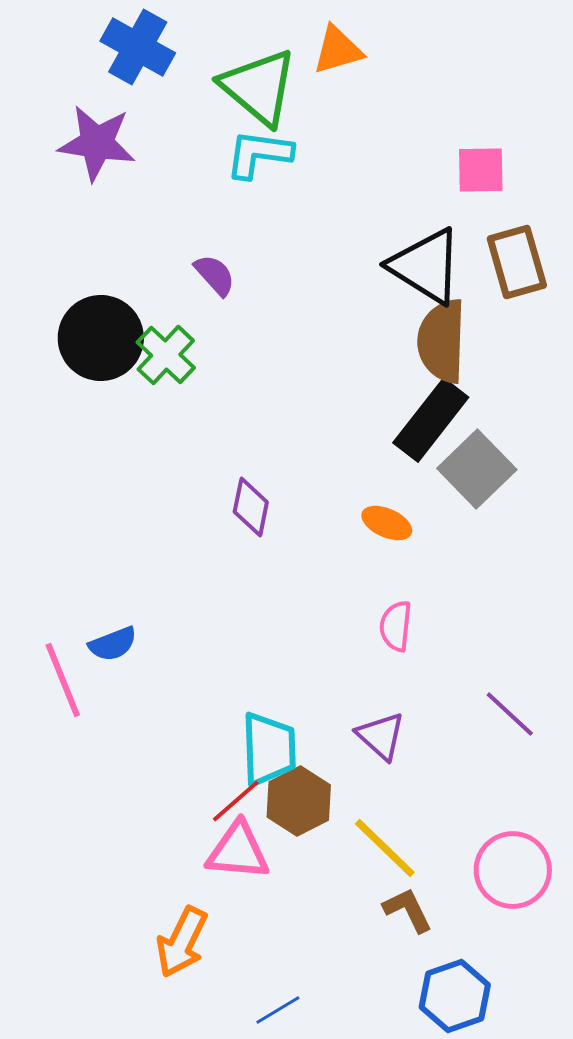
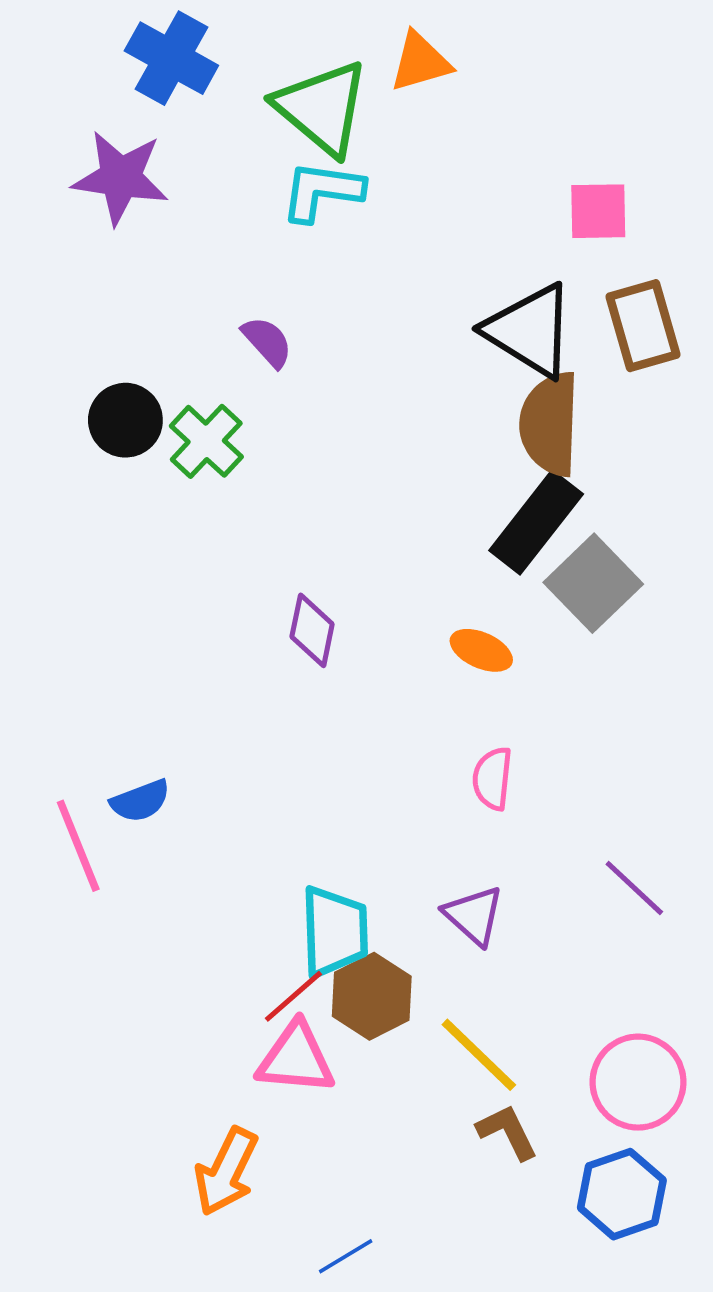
black circle: (101, 338) -> (125, 420), size x0.7
blue hexagon: (455, 996) -> (622, 1194), moved

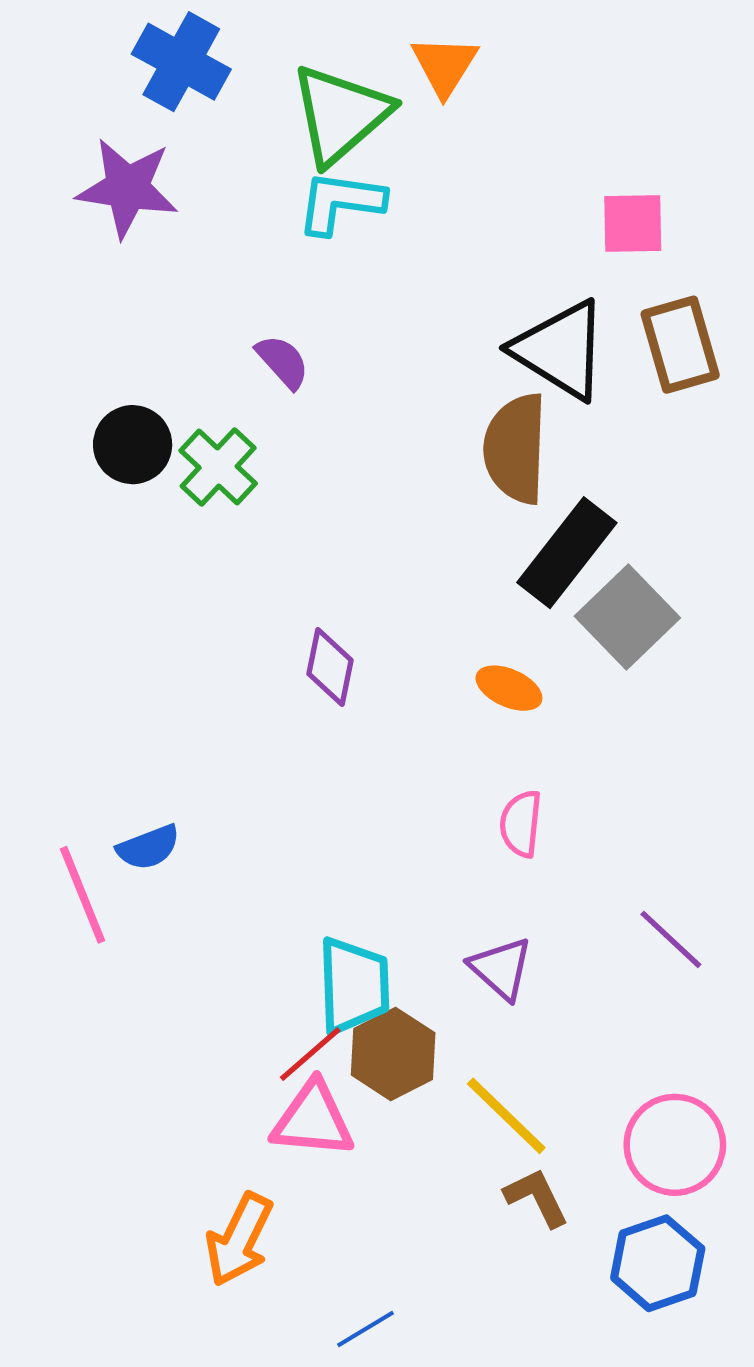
orange triangle: (420, 62) -> (444, 66), turned -42
green triangle: (322, 108) -> (341, 114), turned 39
brown semicircle: (550, 424) -> (516, 449), moved

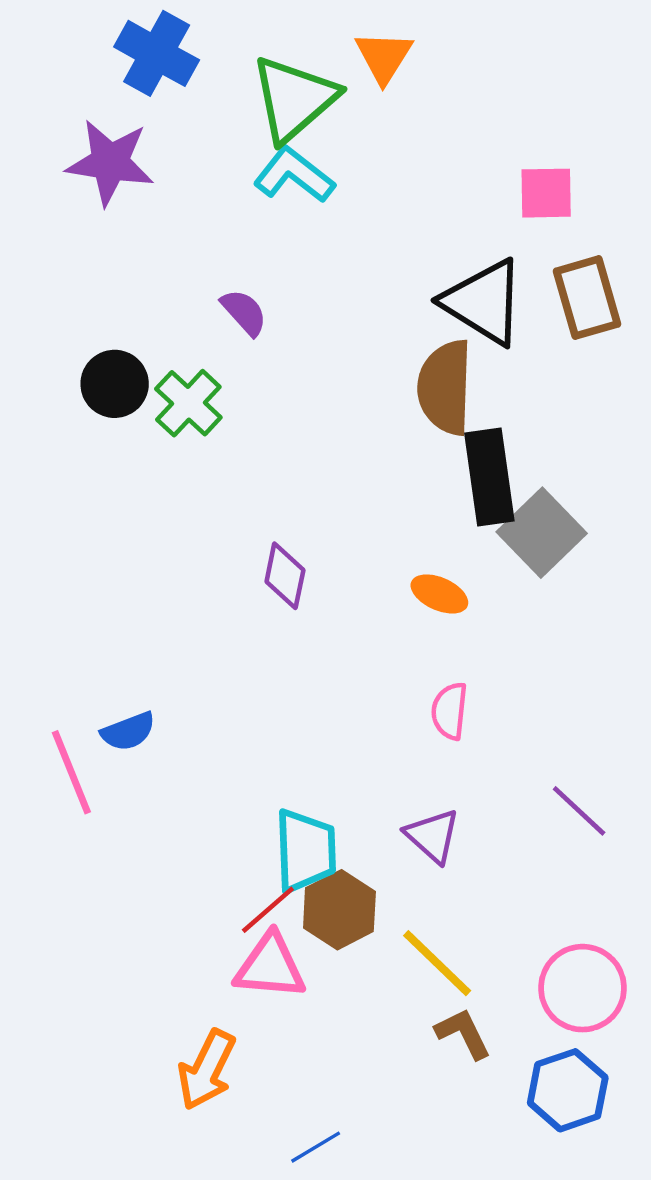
cyan L-shape: (341, 202) -> (294, 175), turned 30
black rectangle: (567, 553) -> (489, 477), turned -46

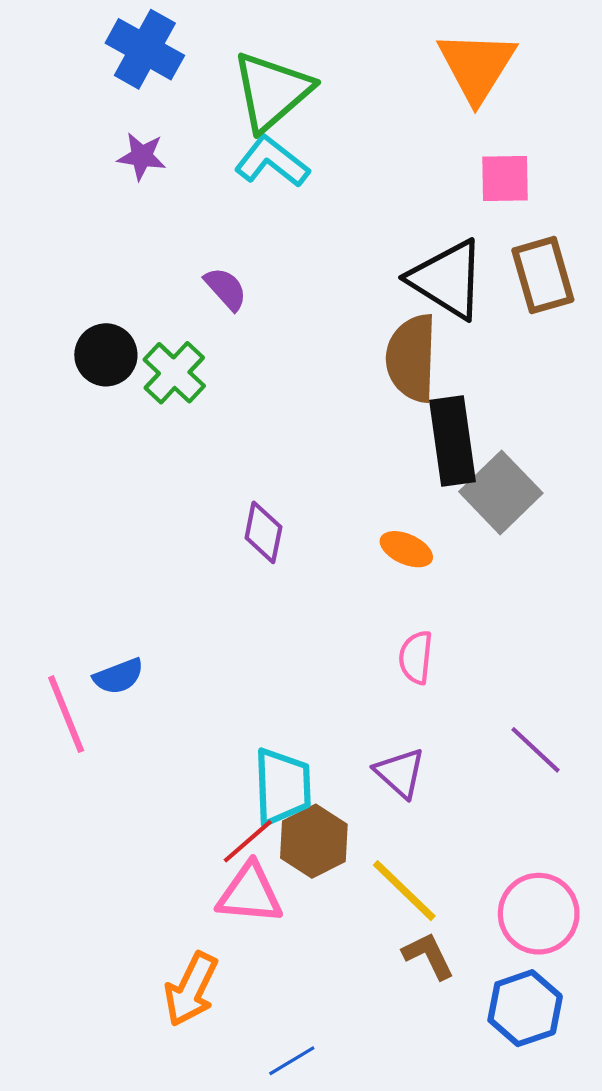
orange triangle: (384, 57) -> (477, 66), moved, size x1.5
purple star: (110, 162) -> (142, 156), moved, size x0.6

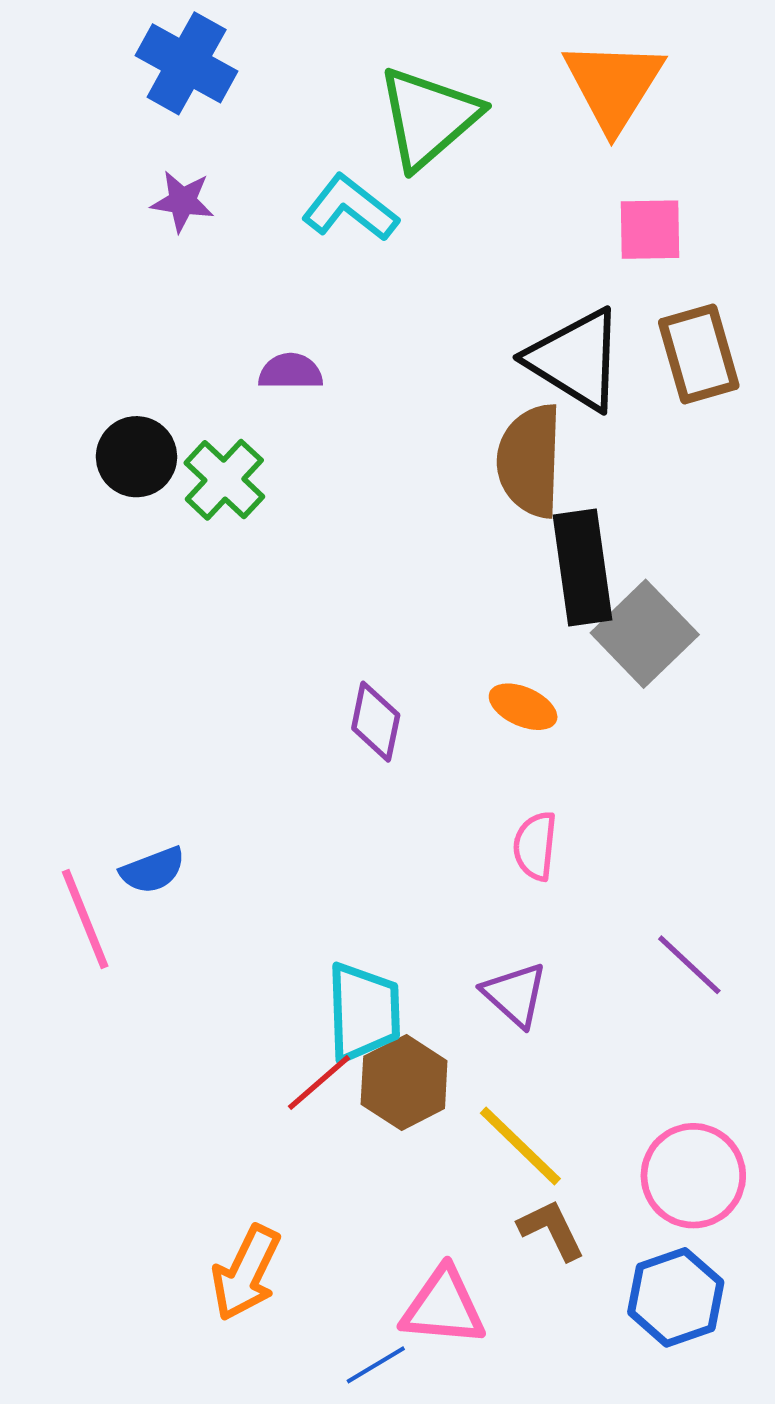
green triangle: (272, 91) -> (428, 117), moved
purple semicircle: (226, 289) -> (291, 372), turned -48
purple diamond: (263, 532) -> (376, 722), moved
pink triangle: (250, 894) -> (443, 1307), moved

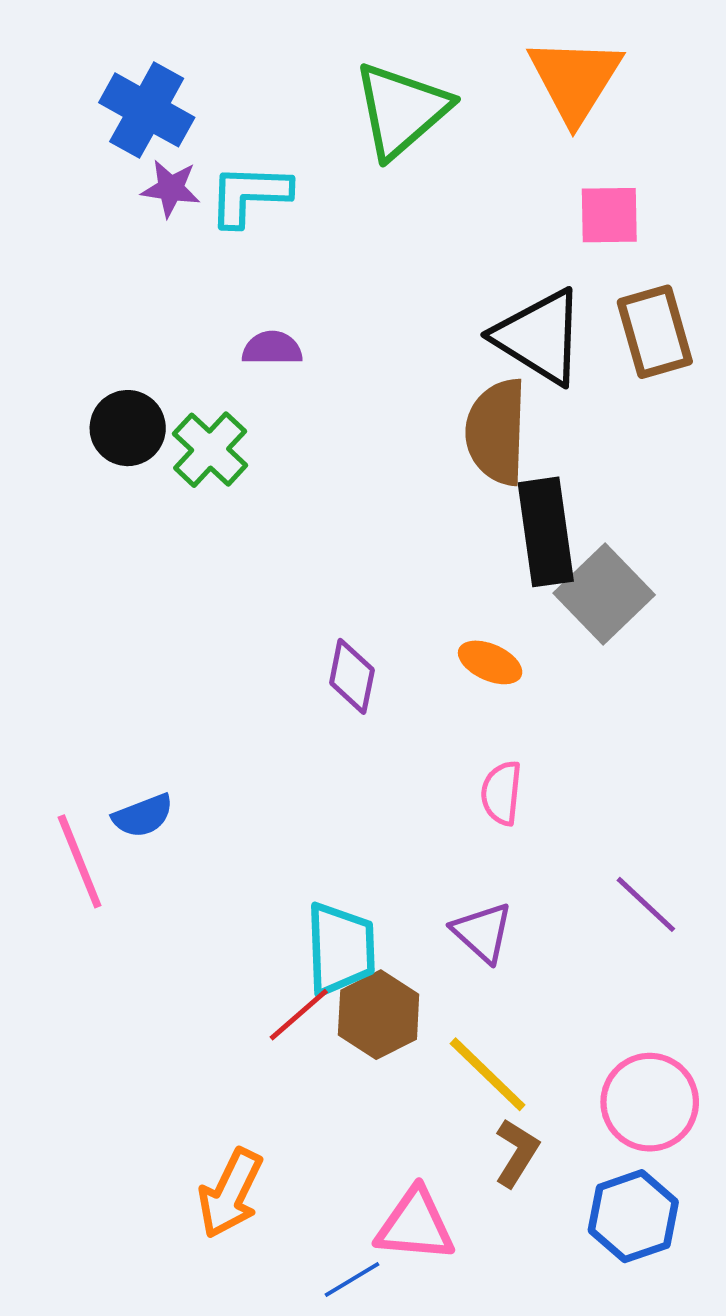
blue cross: (187, 63) -> (147, 110), moved
cyan L-shape: (350, 208) -> (249, 195), moved, turned -36
brown L-shape: (551, 1230) -> (517, 1153), turned 58

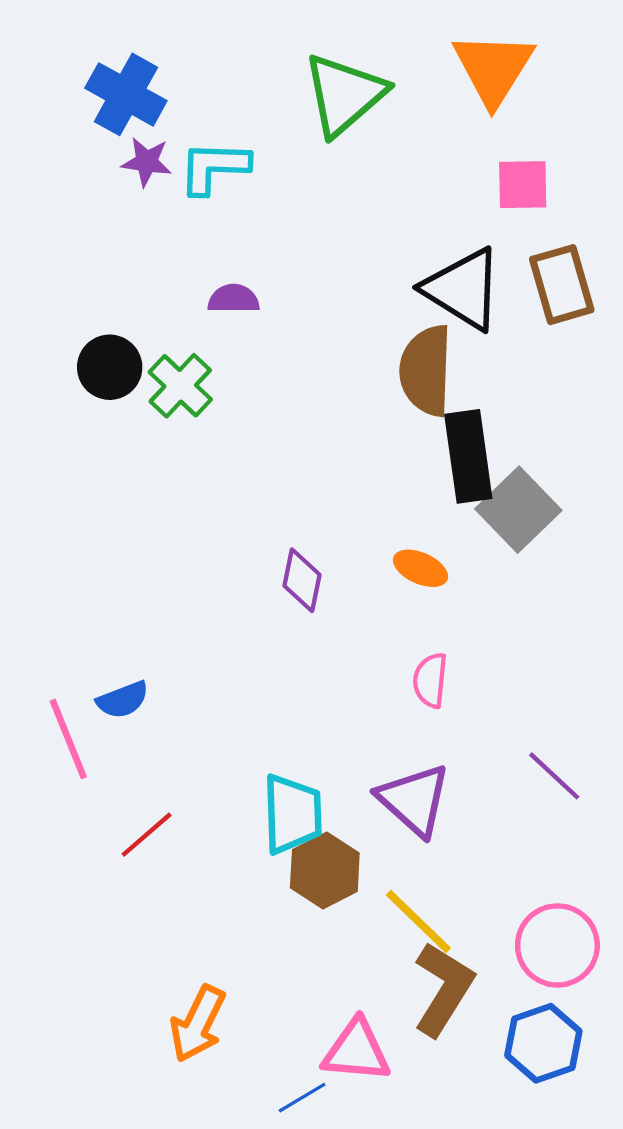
purple triangle: (482, 932) -> (414, 800), size x1.4
red line: (299, 1015) -> (147, 835), moved
brown L-shape: (517, 1153) -> (443, 989), size x1.6

